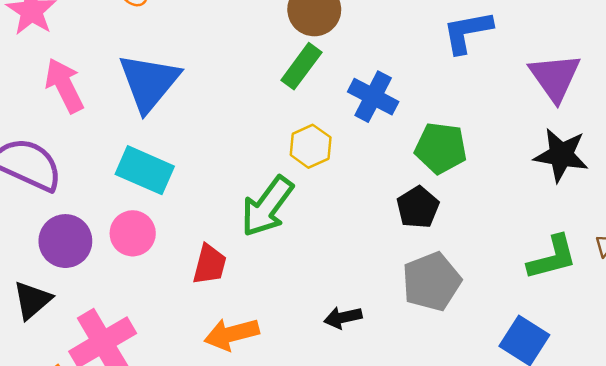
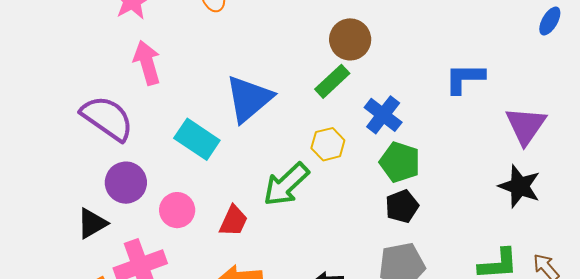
blue triangle: (149, 82) -> (249, 99), moved
green pentagon: (441, 148) -> (400, 162), moved
pink circle: (133, 233) -> (177, 210), moved

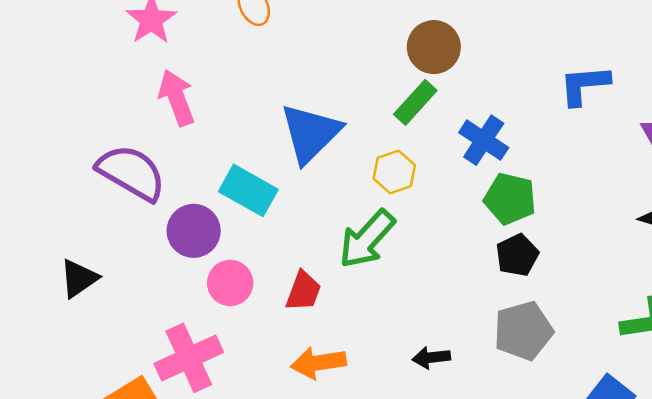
yellow hexagon: (328, 144) -> (394, 172), moved
purple circle: (126, 183) -> (194, 231), moved
black triangle: (92, 223) -> (79, 278), moved

